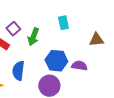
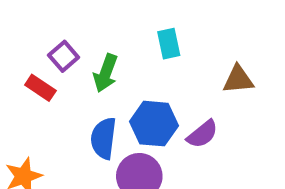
purple semicircle: (79, 66) -> (202, 134), turned 133
blue semicircle: (18, 71) -> (104, 138), moved

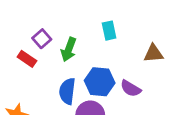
purple semicircle: (202, 134) -> (131, 88), turned 70

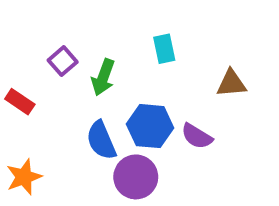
red rectangle: (27, 59) -> (20, 102), moved
blue semicircle: (67, 91) -> (101, 140), turned -30

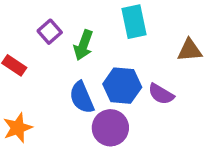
cyan rectangle: (164, 49) -> (134, 22), size x1.4

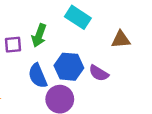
cyan rectangle: (134, 22) -> (78, 17), turned -45
purple square: (50, 32) -> (13, 45), moved, turned 36

